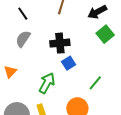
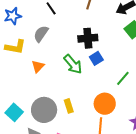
gray semicircle: (23, 39) -> (41, 34), moved
green arrow: (47, 83) -> (73, 64), moved, turned 110

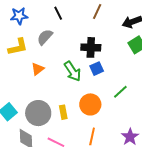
yellow L-shape: (15, 47) -> (18, 47), turned -30
orange circle: (105, 104) -> (90, 104), moved

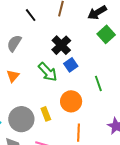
black line: (58, 13) -> (31, 15), moved
black cross: (91, 47) -> (61, 45), turned -36
green line: (120, 92) -> (98, 83), turned -56

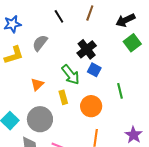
blue square: (71, 65) -> (94, 70), turned -32
orange triangle: (13, 76) -> (37, 84), moved
yellow rectangle: (46, 114) -> (63, 97), moved

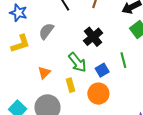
blue star: (12, 24) -> (18, 13), turned 30
blue square: (94, 70) -> (102, 70), moved, turned 32
green line: (120, 91) -> (123, 60), moved

